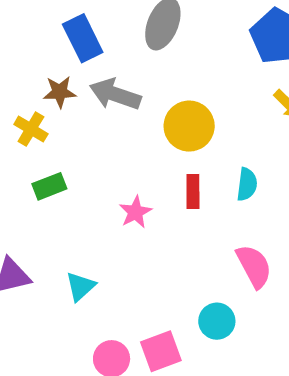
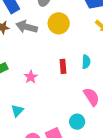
yellow circle: (189, 126) -> (59, 23), moved
pink star: (135, 212) -> (31, 77), moved

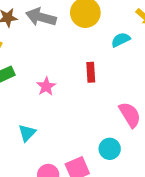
cyan semicircle: (86, 62) -> (121, 40), moved, turned -120

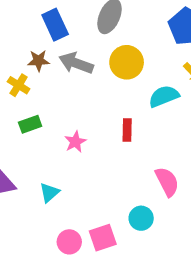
cyan semicircle: (121, 40) -> (164, 96), size x1.4

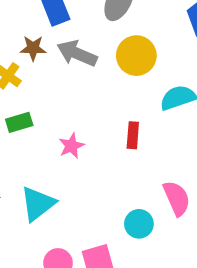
cyan triangle: (49, 192) -> (38, 204), size x1.5
cyan circle: (141, 218) -> (139, 224), moved

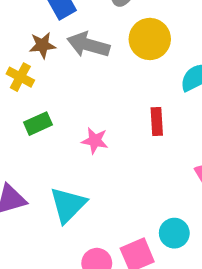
pink star: (71, 146) -> (95, 141), turned -30
cyan circle: (139, 224) -> (174, 233), moved

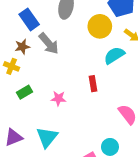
yellow circle: (150, 39) -> (100, 26), moved
gray arrow: (88, 45) -> (49, 44), turned -140

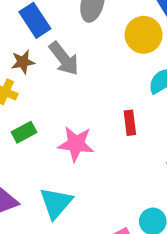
pink star: (58, 98) -> (76, 144), size x1.5

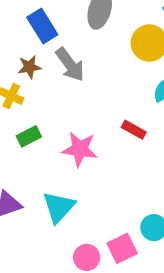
red rectangle: (130, 123) -> (134, 130), turned -55

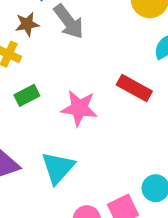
red rectangle: (134, 130) -> (134, 88), size x1.4

